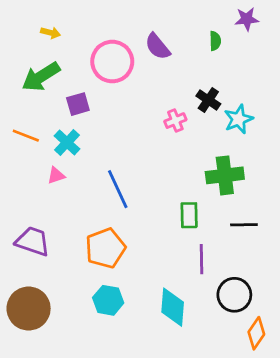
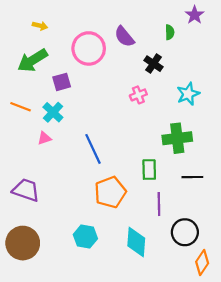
purple star: (247, 19) -> (195, 15), turned -30
black cross: (208, 100) -> (154, 64), moved
orange pentagon: (105, 248) -> (110, 192), moved

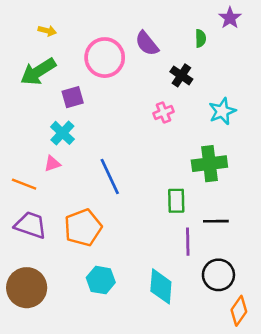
orange line: (21, 107) -> (24, 184), moved
black line: (192, 177) -> (216, 221), moved
orange pentagon: (110, 192) -> (83, 228), moved

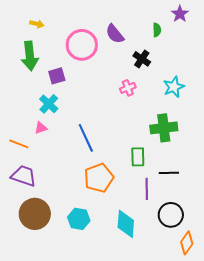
green arrow: (38, 72) -> (30, 56), turned -64
orange pentagon: (83, 228) -> (99, 178), moved
brown circle: (27, 288) -> (35, 214), moved

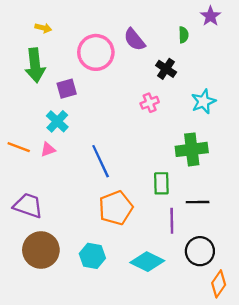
orange line: (19, 144) -> (19, 147), moved
cyan diamond: (126, 224) -> (147, 262), turned -68

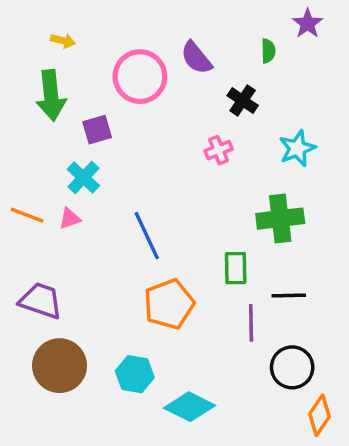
cyan diamond: (147, 262) -> (190, 407), moved

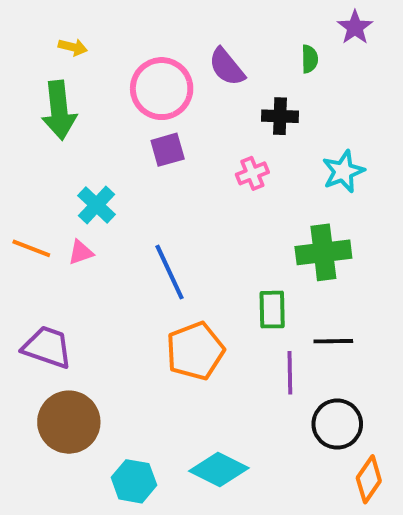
black cross: (243, 101) -> (280, 116), turned -32
purple square: (97, 130) -> (168, 150), moved
cyan hexagon: (135, 374) -> (134, 481), moved

